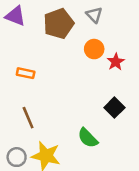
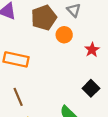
orange circle: (94, 49) -> (64, 35), moved
orange rectangle: (26, 73) -> (16, 59), size x1.6

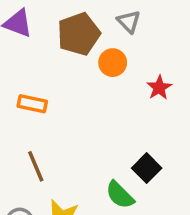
orange rectangle: (16, 59) -> (32, 104), size x0.7
black square: (91, 88) -> (147, 168), moved

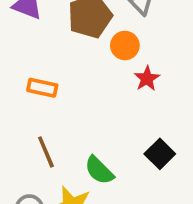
red star: (159, 88) -> (147, 79), moved
green semicircle: (120, 195) -> (99, 170), moved

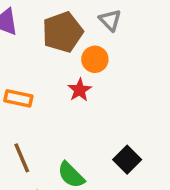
red star: (147, 79) -> (80, 90), moved

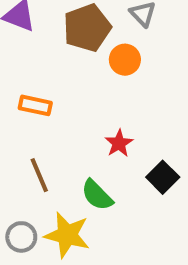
red star: (80, 90) -> (119, 143), moved

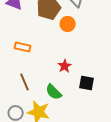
black square: (163, 177) -> (87, 83), turned -35

